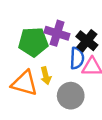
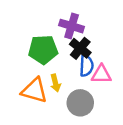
purple cross: (57, 33) -> (72, 26), moved
black cross: (87, 41) -> (80, 48), moved

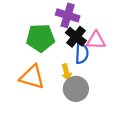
pink triangle: (101, 74) -> (96, 40), moved
yellow arrow: (55, 83) -> (66, 72), moved

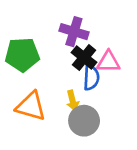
green pentagon: (40, 38) -> (22, 55), moved

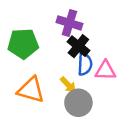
pink triangle: (108, 62) -> (105, 71), moved
yellow arrow: (73, 101) -> (68, 85), turned -30

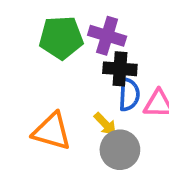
green pentagon: (23, 44) -> (61, 38), moved
black cross: (78, 46) -> (120, 69), turned -35

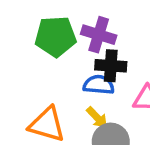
blue semicircle: (129, 95) -> (99, 85), moved, turned -88

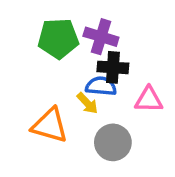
yellow arrow: (97, 118) -> (87, 103), moved

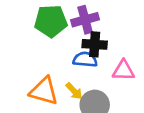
purple cross: (101, 37) -> (85, 20), turned -32
yellow arrow: (87, 103) -> (74, 91), moved

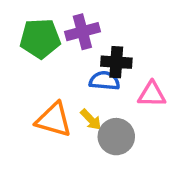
purple cross: (85, 20) -> (82, 32), moved
green pentagon: (51, 21) -> (40, 38), moved

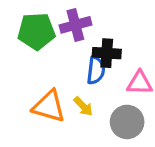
blue semicircle: (104, 81) -> (96, 70), turned 92
gray circle: (116, 137) -> (127, 122), moved

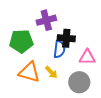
green pentagon: (36, 31) -> (21, 41), moved

